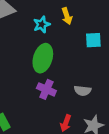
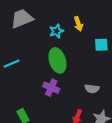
green ellipse: (43, 58) -> (57, 60), turned -35
purple cross: (46, 89) -> (51, 88), moved

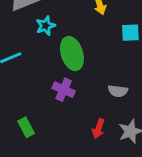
cyan star: (56, 31) -> (46, 26), moved

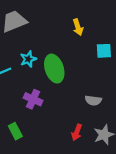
cyan star: (46, 26) -> (28, 59), moved
purple cross: (64, 90) -> (33, 99), moved

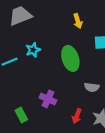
green ellipse: (54, 69) -> (70, 58), moved
purple cross: (33, 99) -> (48, 99), moved

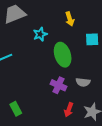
cyan star: (33, 50) -> (40, 34), moved
purple cross: (48, 99) -> (59, 85), moved

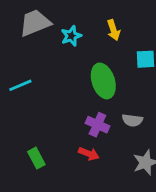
cyan star: (40, 34) -> (71, 36), moved
red arrow: (69, 110) -> (89, 154), moved, turned -88

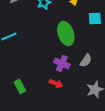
gray semicircle: (132, 120) -> (86, 60), turned -64

